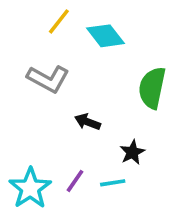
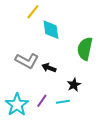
cyan diamond: (105, 36) -> (51, 30), moved, turned 30
gray L-shape: (48, 79) -> (27, 61), moved

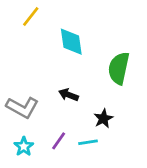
yellow line: (33, 12) -> (31, 17), moved
gray L-shape: (27, 61) -> (22, 107), moved
cyan star: (17, 105) -> (24, 146), size x0.6

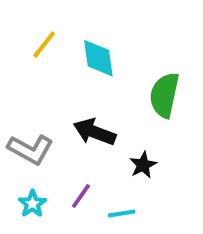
yellow line: (31, 17) -> (44, 45), moved
black arrow: (68, 95) -> (95, 132), size x1.5
cyan line: (88, 142) -> (122, 213), moved

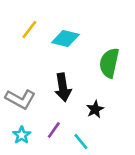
cyan diamond: (98, 58) -> (65, 38), turned -68
black arrow: (95, 132) -> (63, 87), turned -120
cyan line: (122, 213) -> (81, 142), turned 60

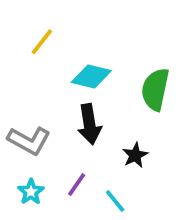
cyan diamond: (65, 38) -> (91, 77), moved

